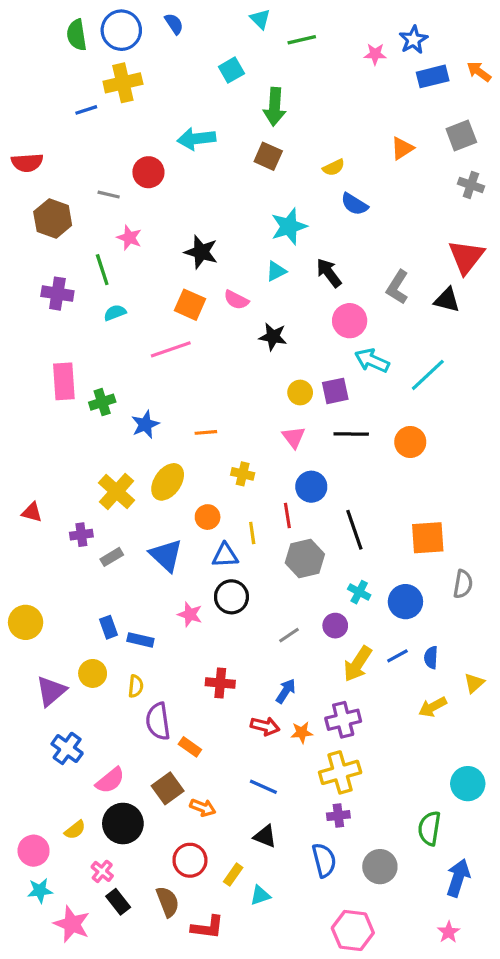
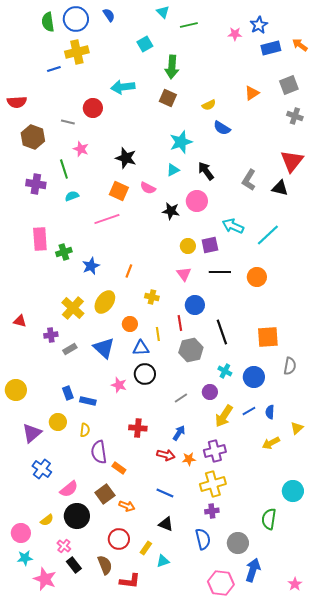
pink circle: (350, 321) -> (197, 201), moved
orange line: (206, 432) -> (129, 271), turned -64
blue arrow: (458, 878) -> (253, 570), moved
pink star: (449, 932) -> (295, 584), moved

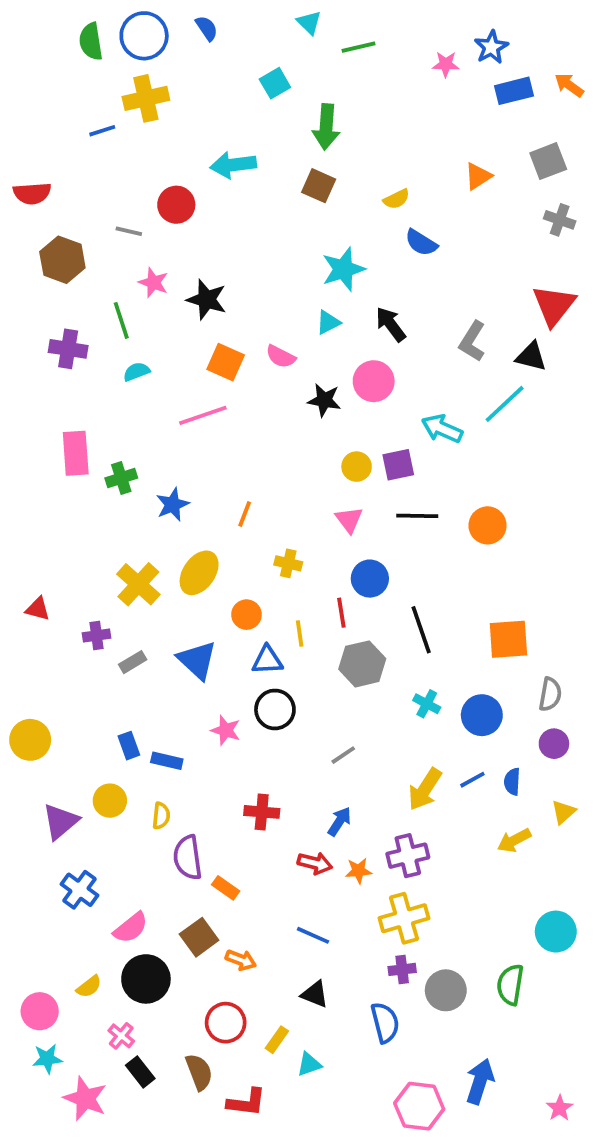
black star: (126, 158) -> (207, 300), moved
cyan line: (268, 235) -> (505, 404), moved
purple circle: (210, 392) -> (554, 744), moved
gray circle: (238, 543) -> (446, 990), moved

